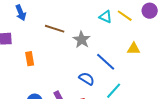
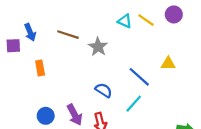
blue arrow: (21, 13) -> (30, 32), moved
yellow triangle: (134, 49) -> (168, 63), moved
blue line: (106, 62) -> (139, 77), moved

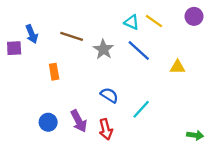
purple circle: (174, 14) -> (194, 16), moved
orange rectangle: (40, 68) -> (54, 72), moved
blue line: (139, 77) -> (139, 50), moved

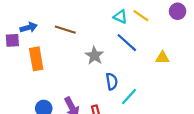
blue arrow: (32, 34) -> (29, 27), turned -84
gray star: (103, 49) -> (94, 56), moved
orange rectangle: (54, 72) -> (36, 59), moved, size x1.5
blue semicircle: (109, 95) -> (112, 81), moved, turned 49

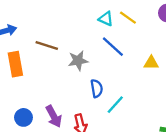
brown line: (65, 30) -> (47, 45), moved
gray star: (94, 56) -> (78, 61), turned 30

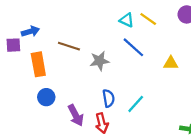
blue semicircle: (97, 88) -> (109, 98), moved
blue circle: (23, 117) -> (46, 97), moved

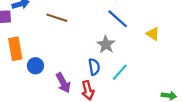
gray star: (99, 61) -> (106, 44), moved, turned -30
yellow triangle: (171, 63) -> (153, 34), turned 32
orange rectangle: (38, 64) -> (15, 49), moved

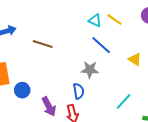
gray star: (106, 44) -> (90, 70), turned -30
cyan line: (120, 72) -> (124, 101), moved

